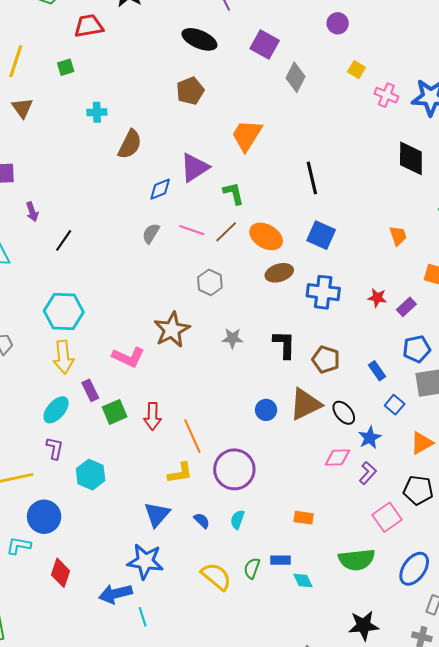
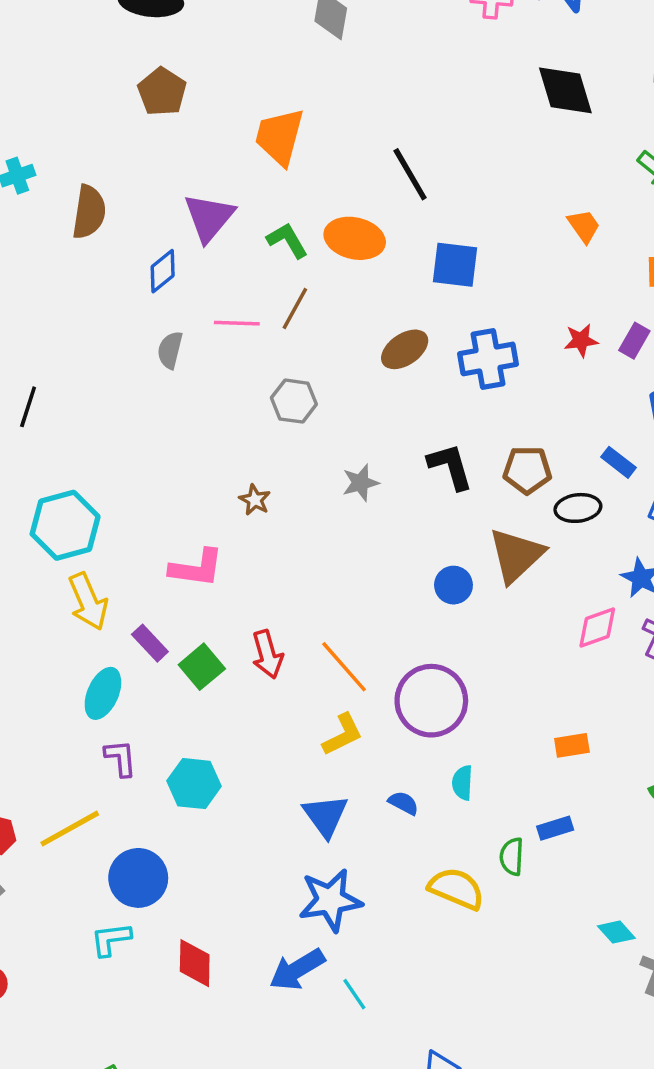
orange ellipse: (266, 236) -> (355, 238), moved
brown star: (172, 330) -> (255, 500), size x0.5
black ellipse: (344, 413) -> (578, 508), moved, turned -40
cyan diamond: (303, 580) -> (616, 932), moved

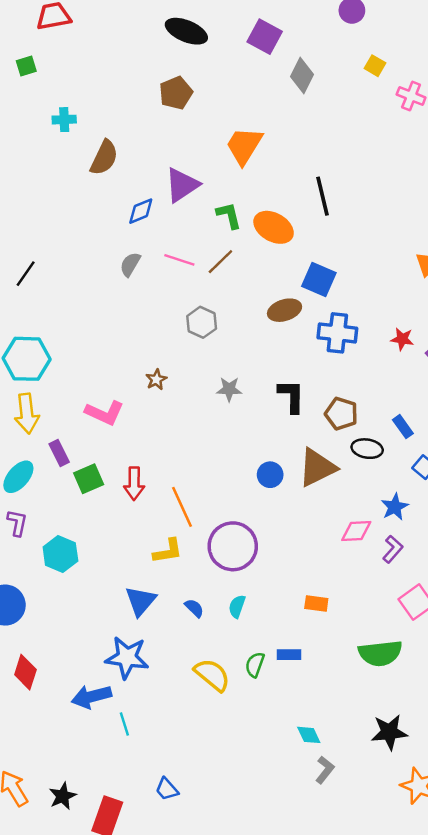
blue square: (455, 265) -> (319, 279), moved

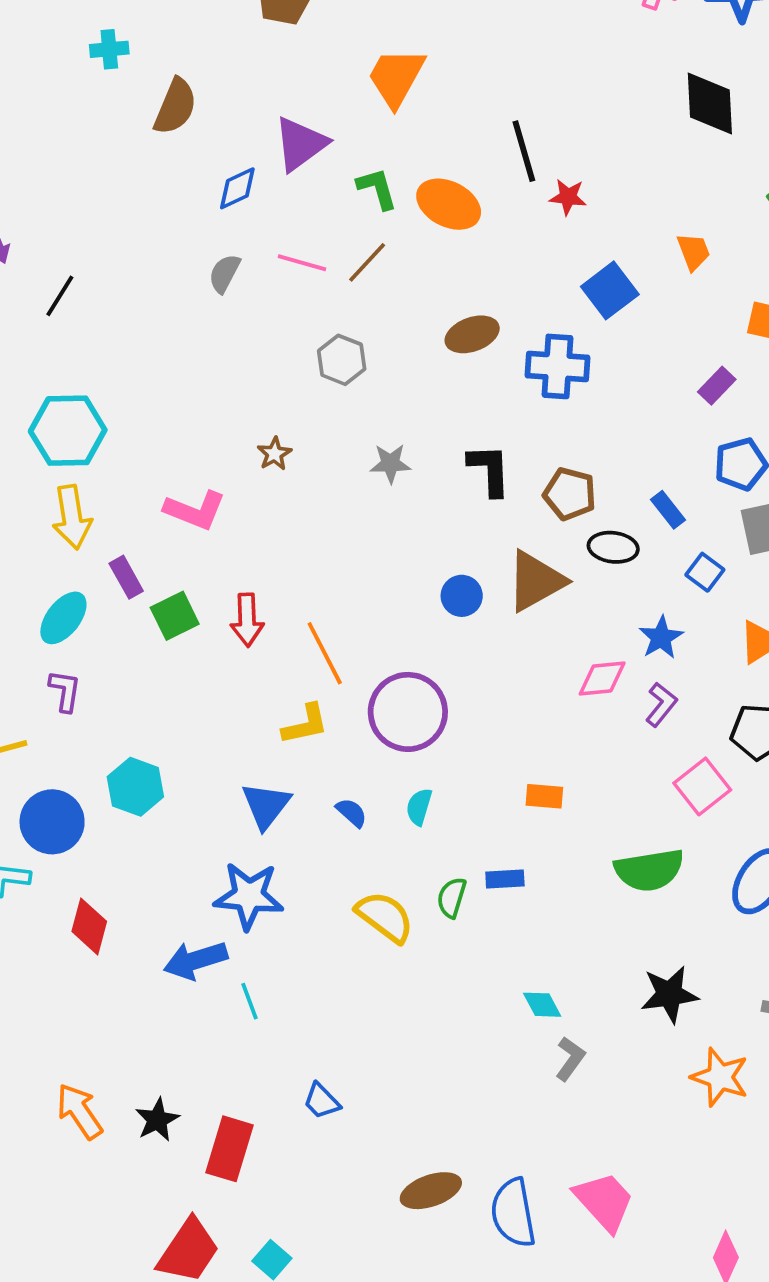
blue square: (319, 279) -> (610, 290), moved, turned 32
red star: (402, 339) -> (568, 197), moved
cyan hexagon: (60, 554) -> (135, 787), moved

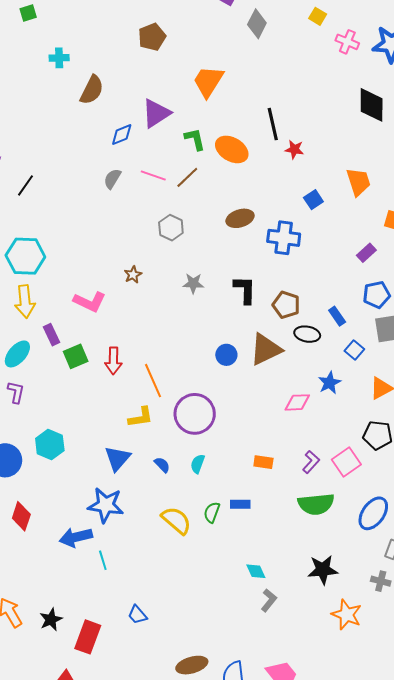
orange trapezoid: (694, 252) -> (358, 182), size x1.4
blue square: (610, 290) -> (313, 200), size x0.7
purple L-shape: (661, 705) -> (311, 462), moved

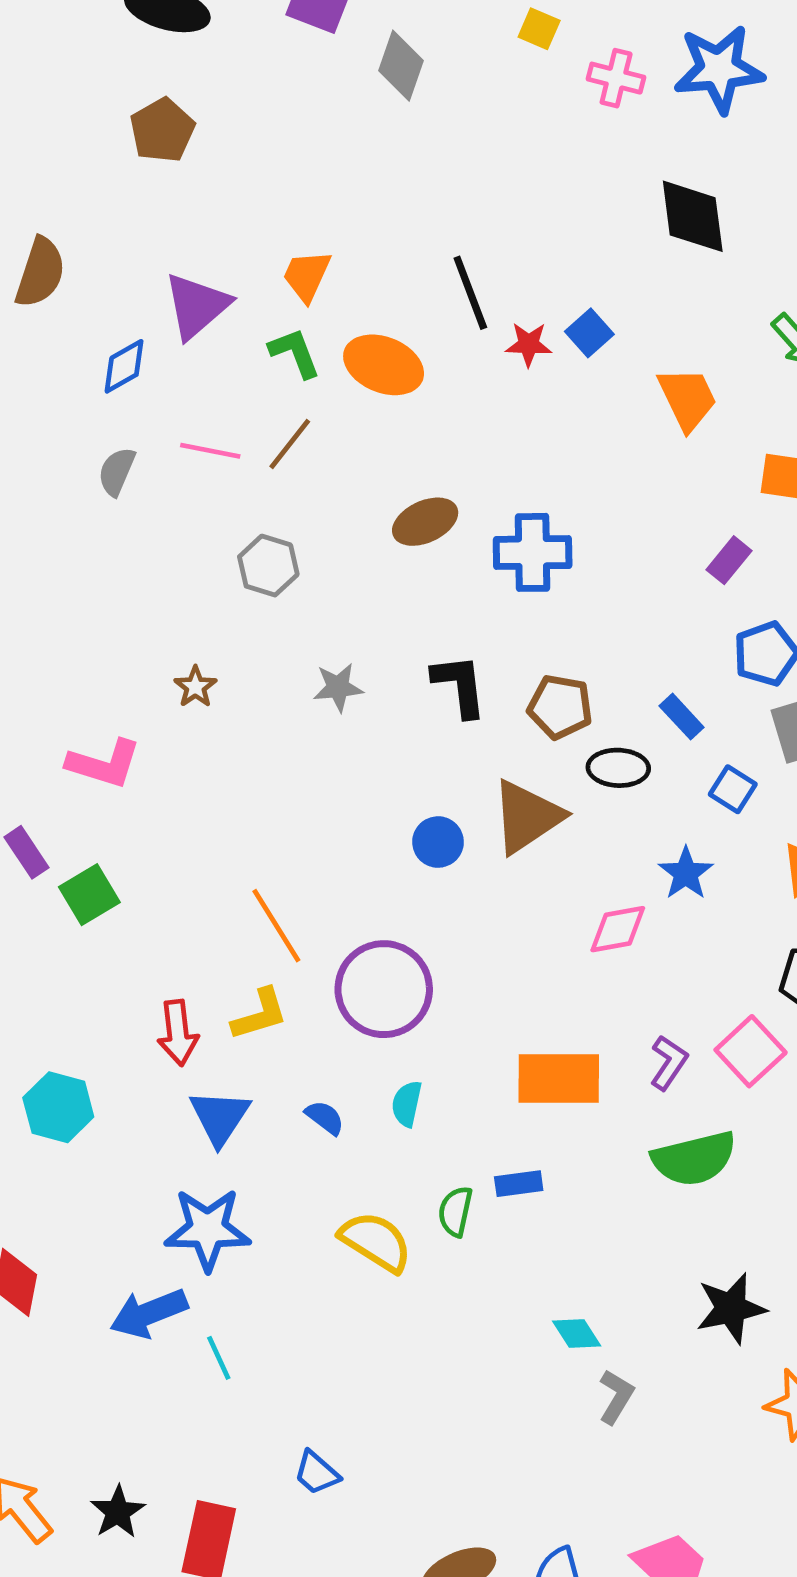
orange trapezoid: (208, 81) -> (307, 276), moved, size x0.7
blue square: (313, 200) -> (589, 333), moved
red arrow: (113, 361) -> (178, 1033), moved
orange rectangle: (263, 462) -> (559, 1079), size x1.8

